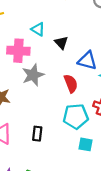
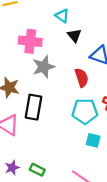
cyan triangle: (38, 29) -> (62, 16), moved
black rectangle: (37, 134) -> (33, 107), moved, size x1.6

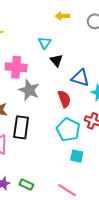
cyan triangle: (62, 16) -> (45, 43), turned 32
gray star: (44, 67) -> (29, 90), turned -30
cyan pentagon: (85, 111) -> (68, 130), turned 30

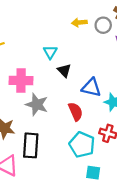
yellow arrow: (62, 16) -> (79, 22), moved

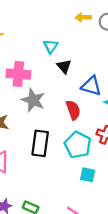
black rectangle: (31, 145) -> (40, 143), moved

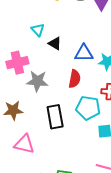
red semicircle: (73, 110) -> (75, 79), turned 48

